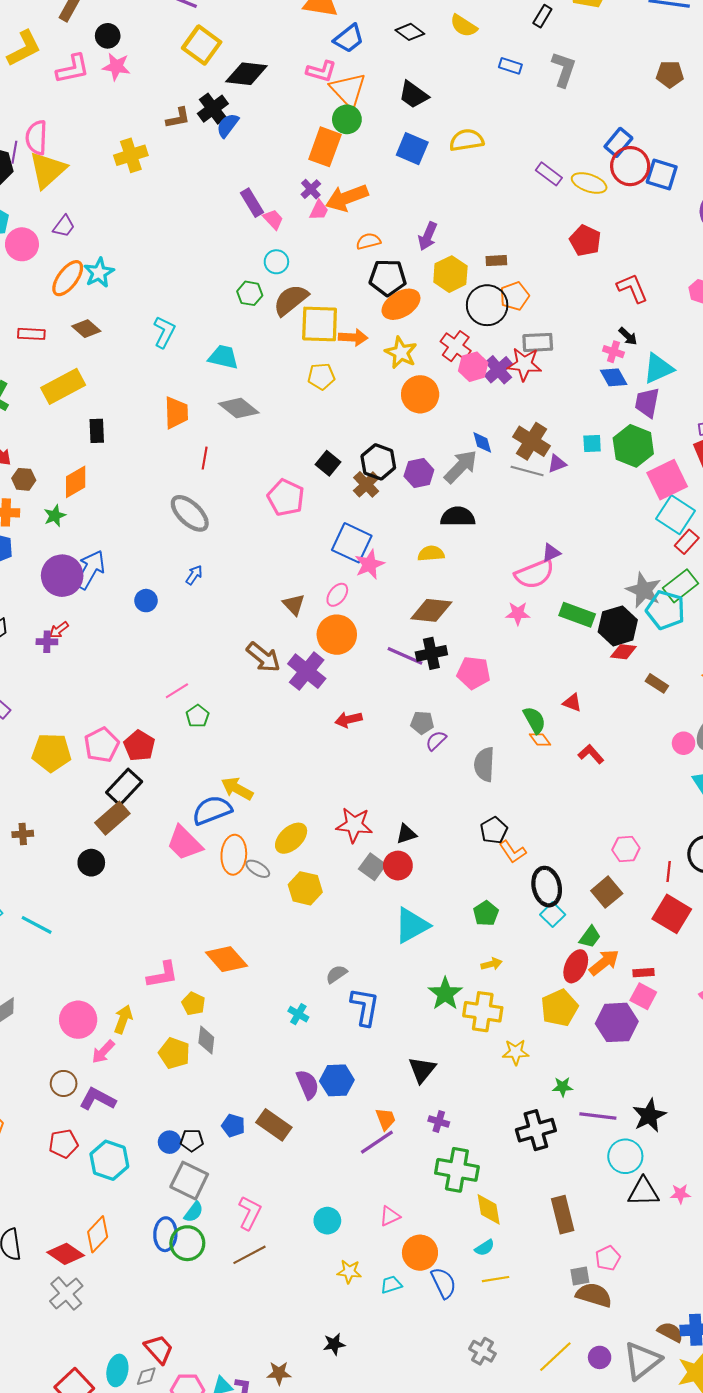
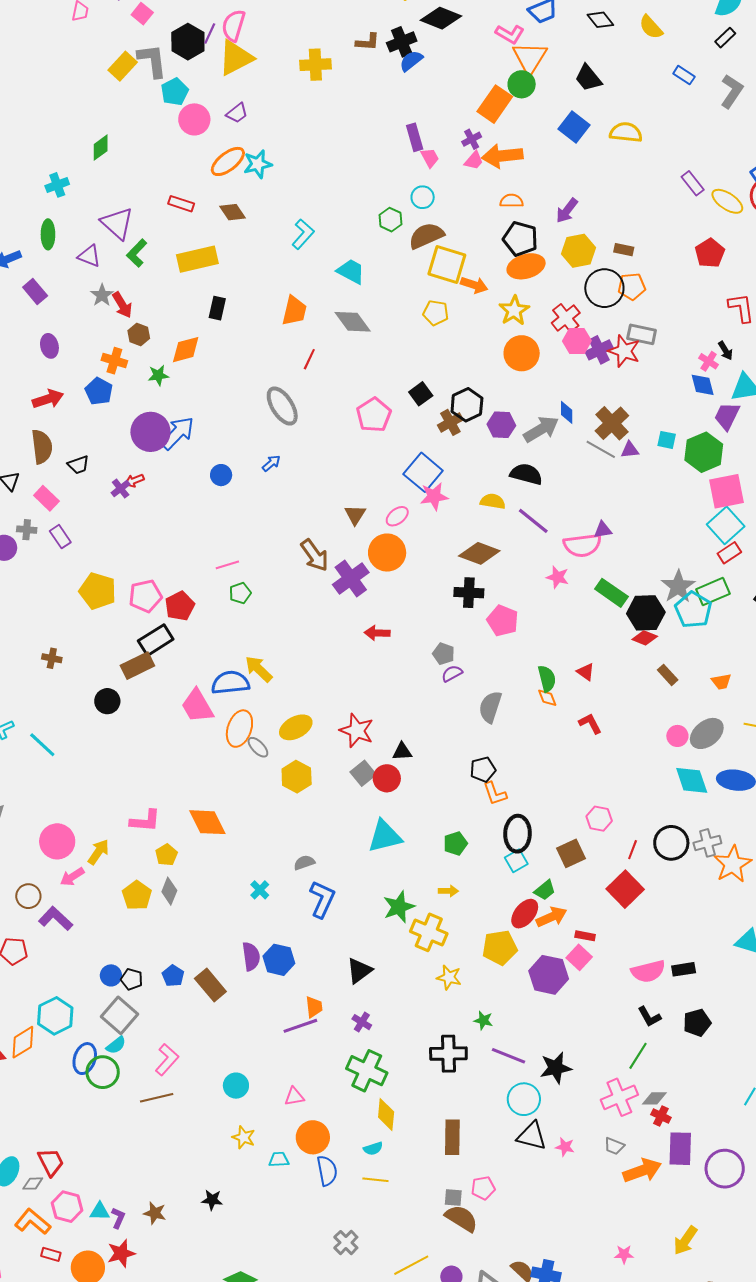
purple cross: (47, 642) -> (121, 489), turned 36
purple line: (405, 656) -> (533, 521), moved
cyan hexagon: (109, 1160) -> (55, 1016), moved

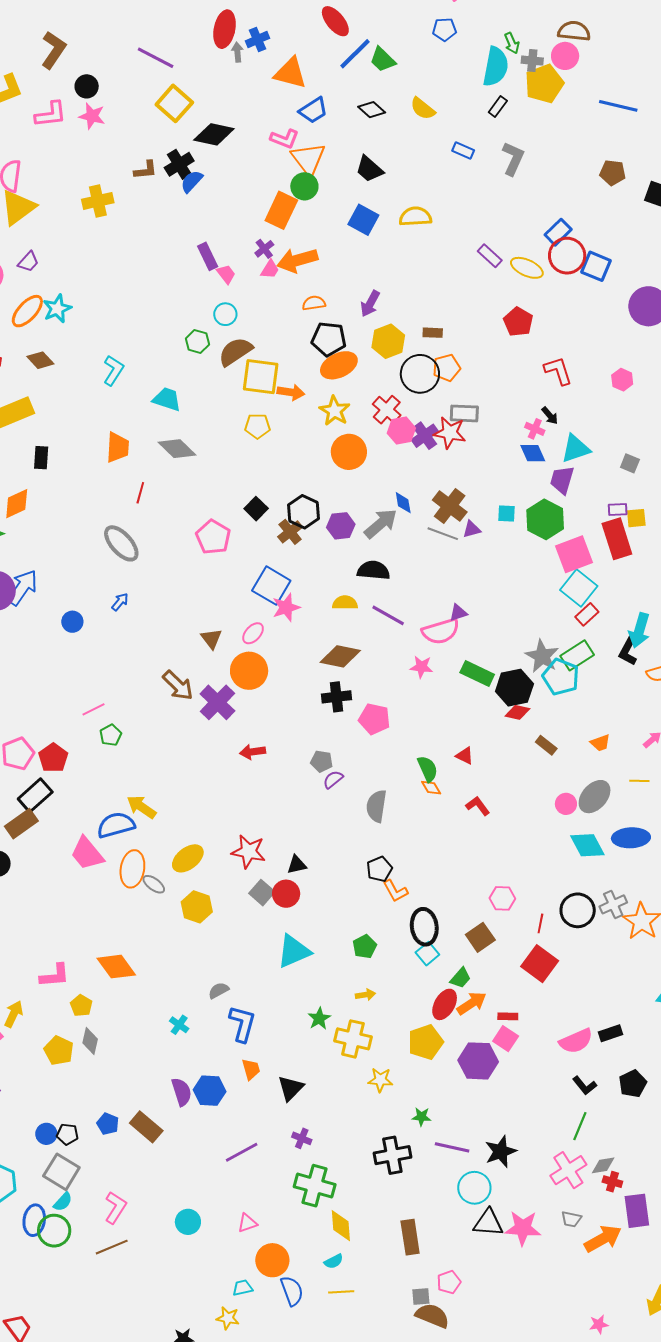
green star: (399, 907) -> (319, 1019), size x0.7
orange trapezoid: (314, 1007) -> (251, 1069), moved
yellow star: (244, 1137) -> (228, 1318), moved
pink star: (565, 1147) -> (523, 1228), size x1.8

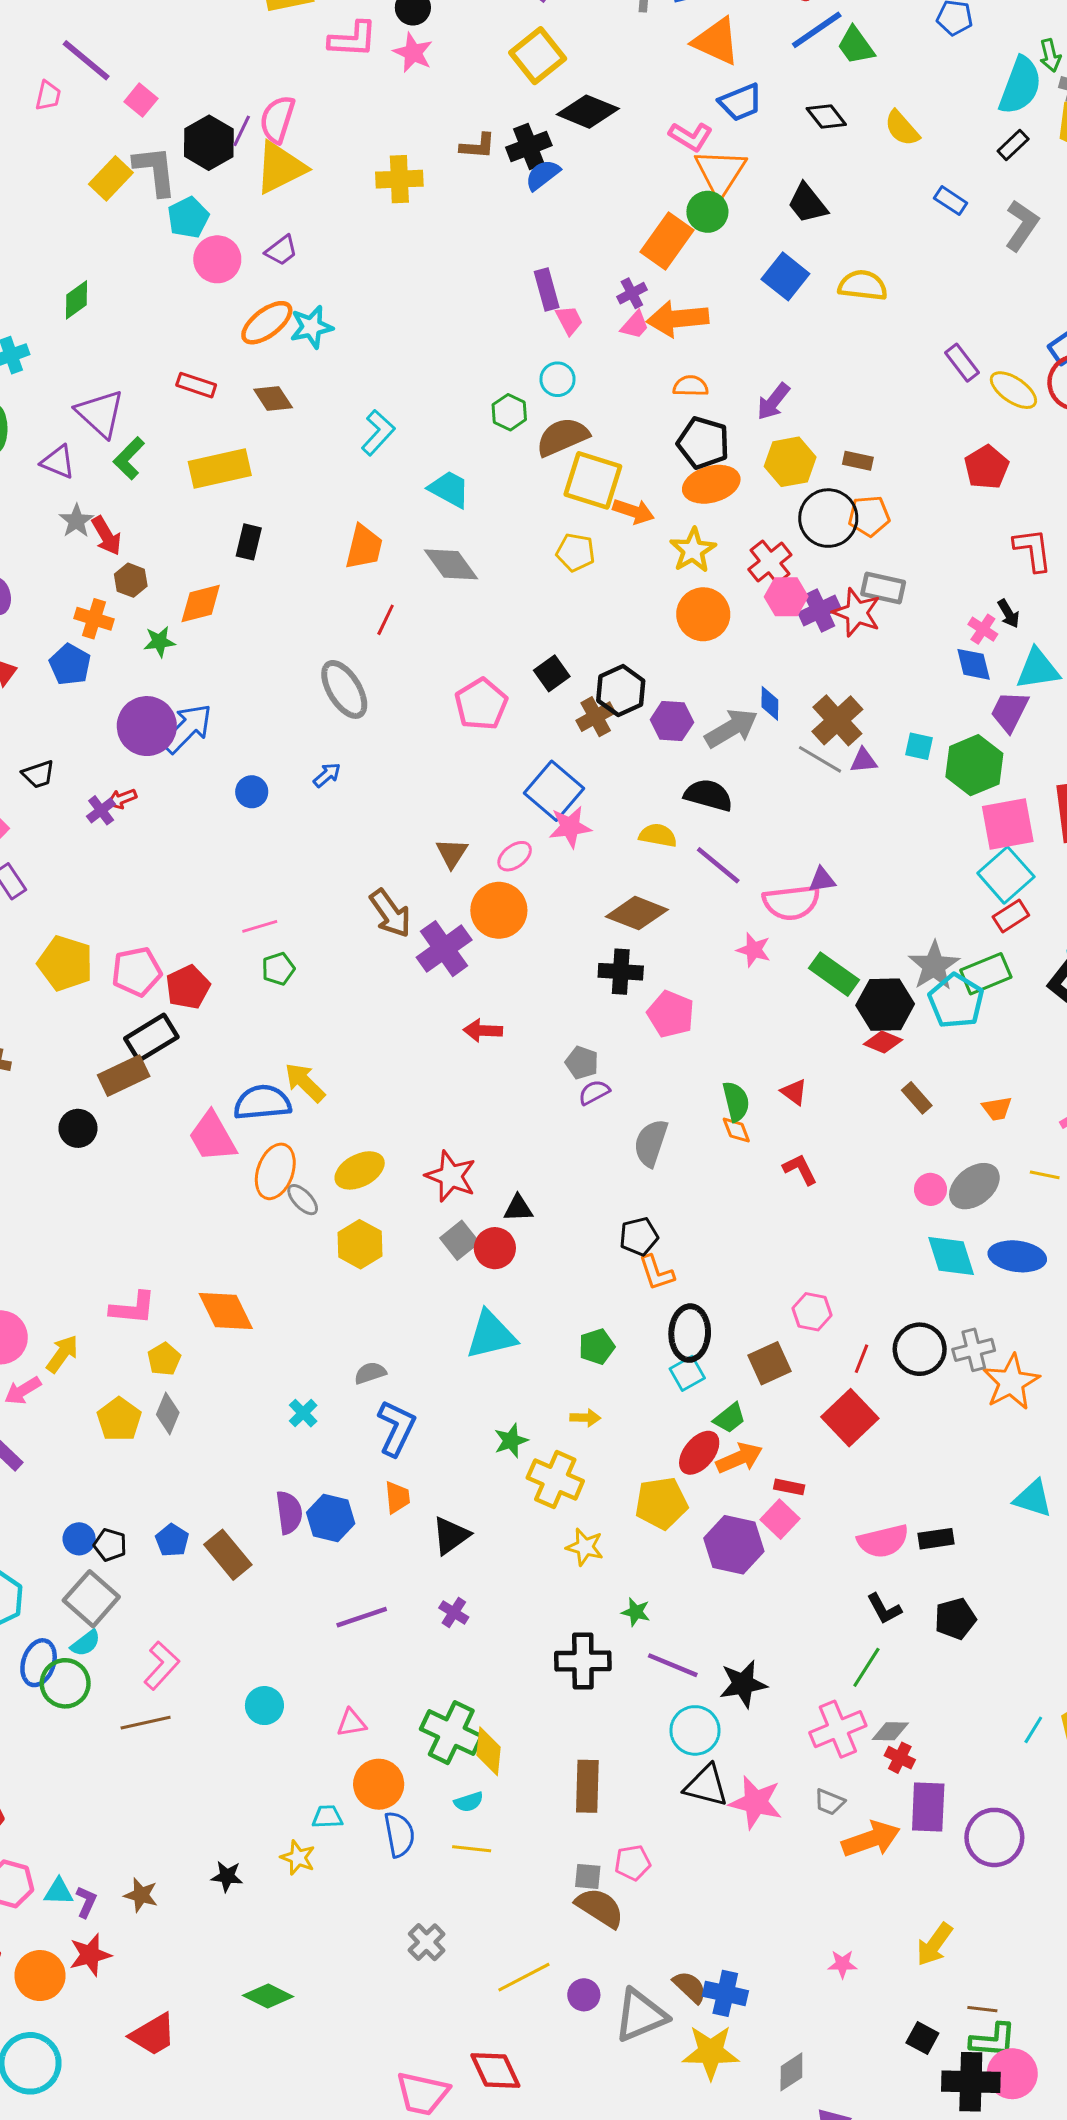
green cross: (315, 1186) -> (451, 1733), moved

